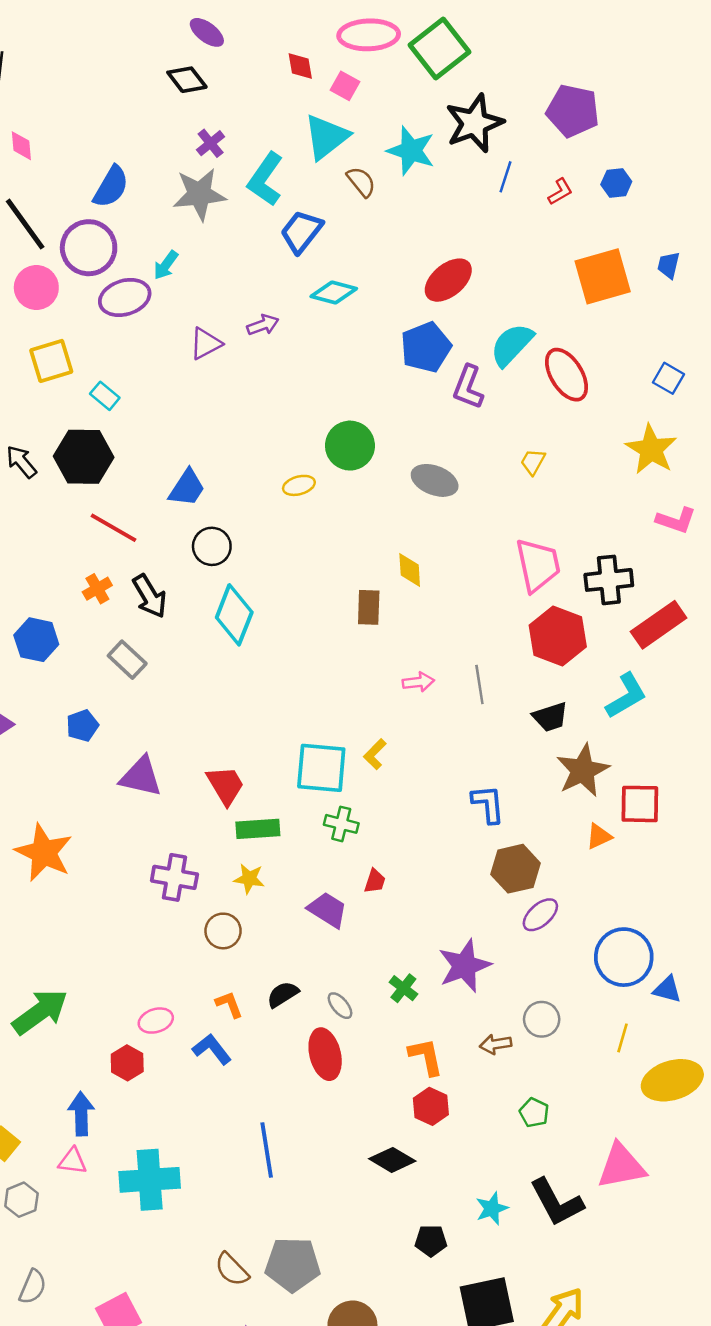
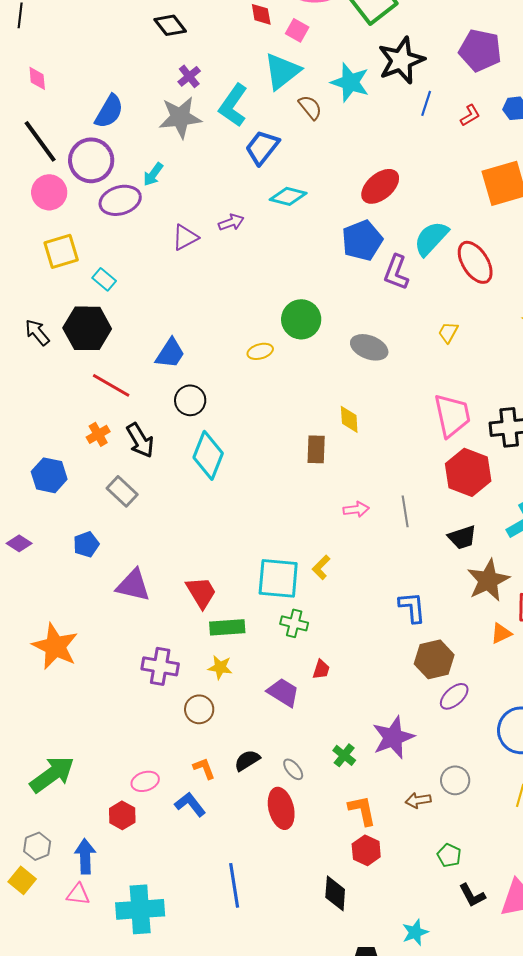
black diamond: (392, 1160) -> (335, 893), turned 63
gray hexagon: (21, 1200) -> (37, 846), moved
black L-shape: (557, 1202) -> (472, 895), moved, size x0.6

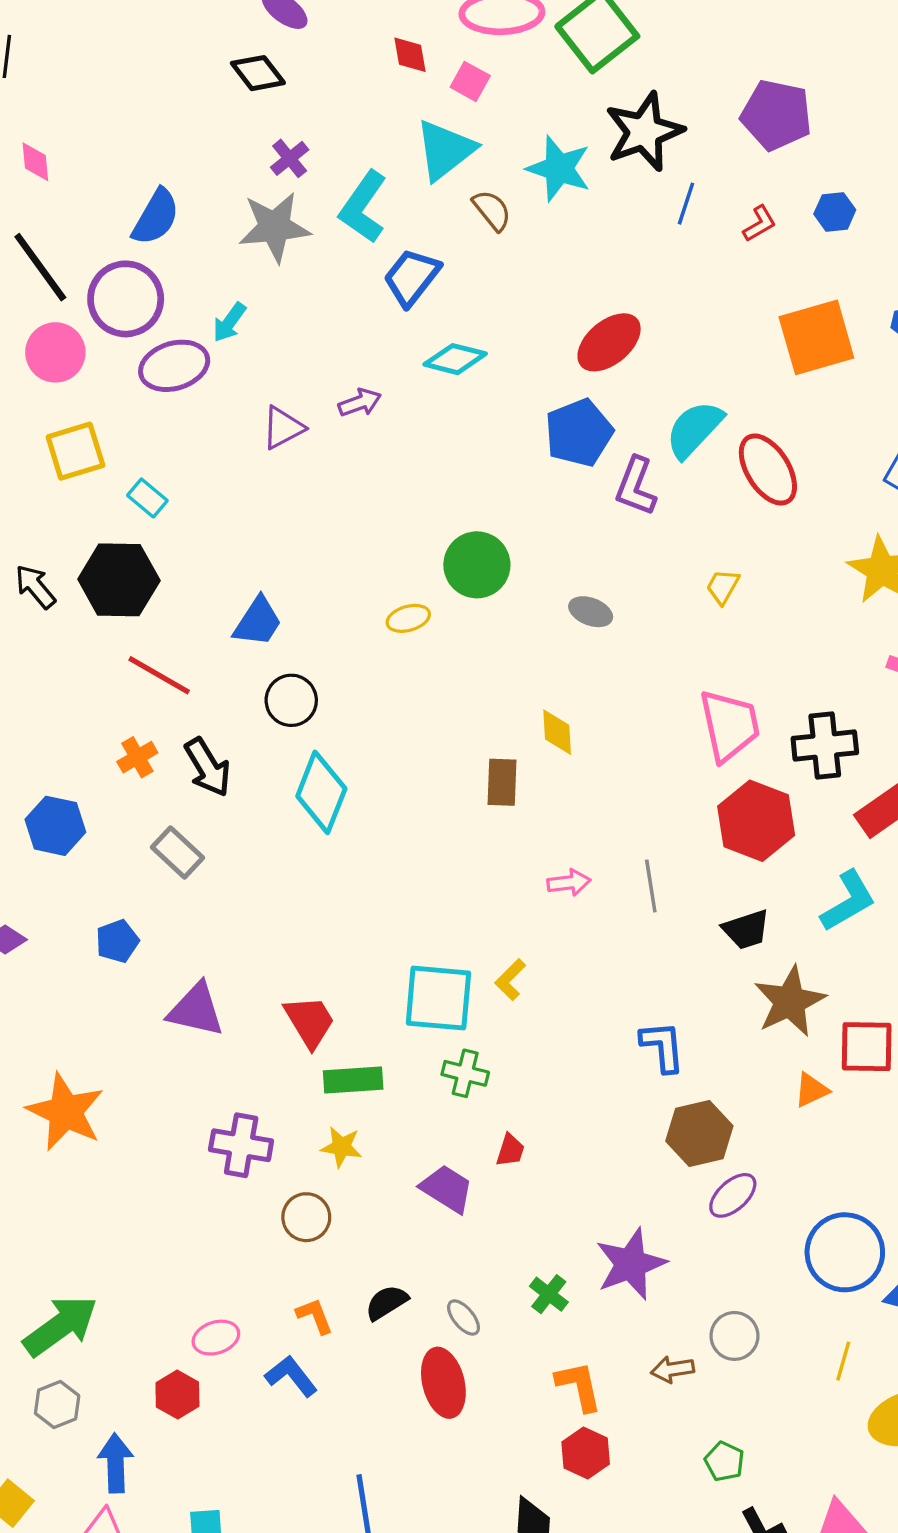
gray ellipse: (369, 347) -> (591, 612), size x0.7
gray hexagon: (37, 846) -> (57, 1404), moved

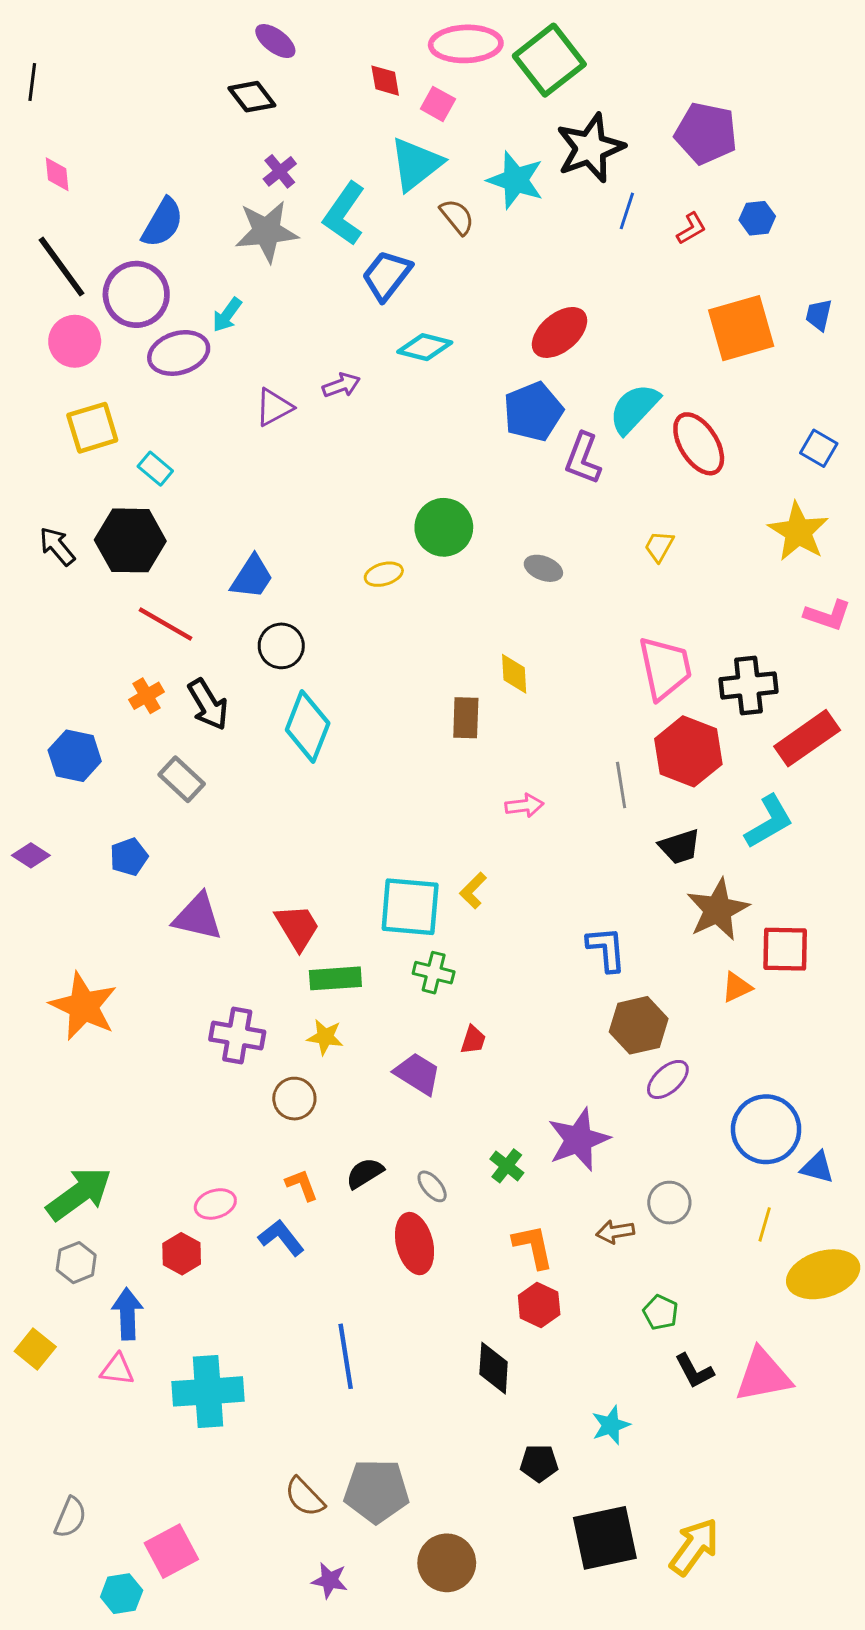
gray line: (651, 886) -> (621, 785), moved

